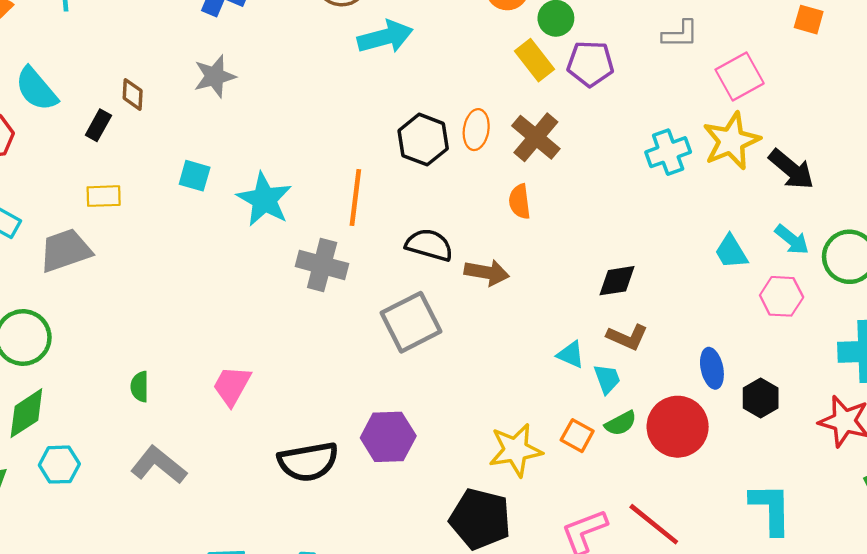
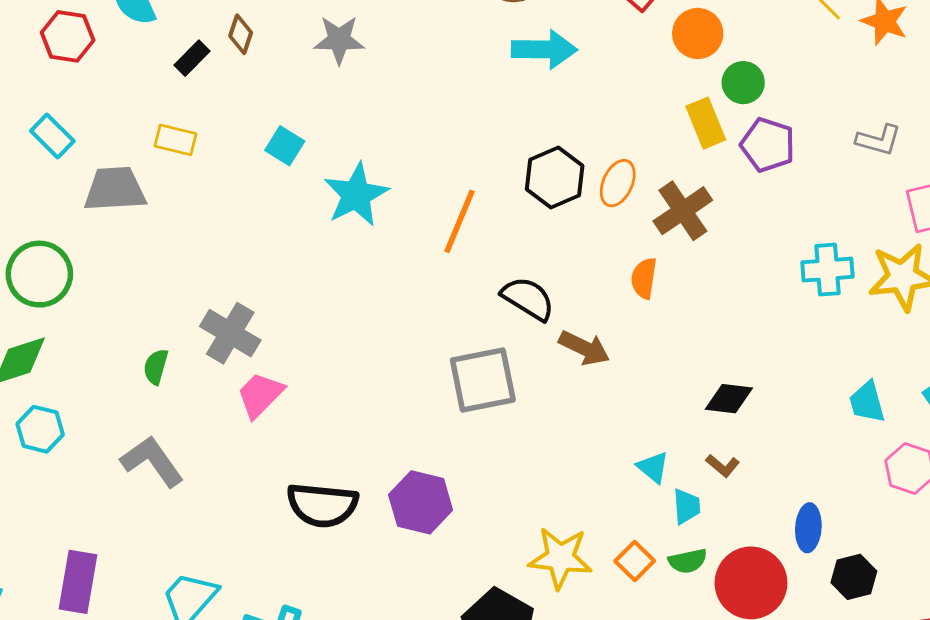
gray cross: (322, 265) -> (230, 333), moved
brown L-shape: (627, 337) -> (723, 466), size x0.7

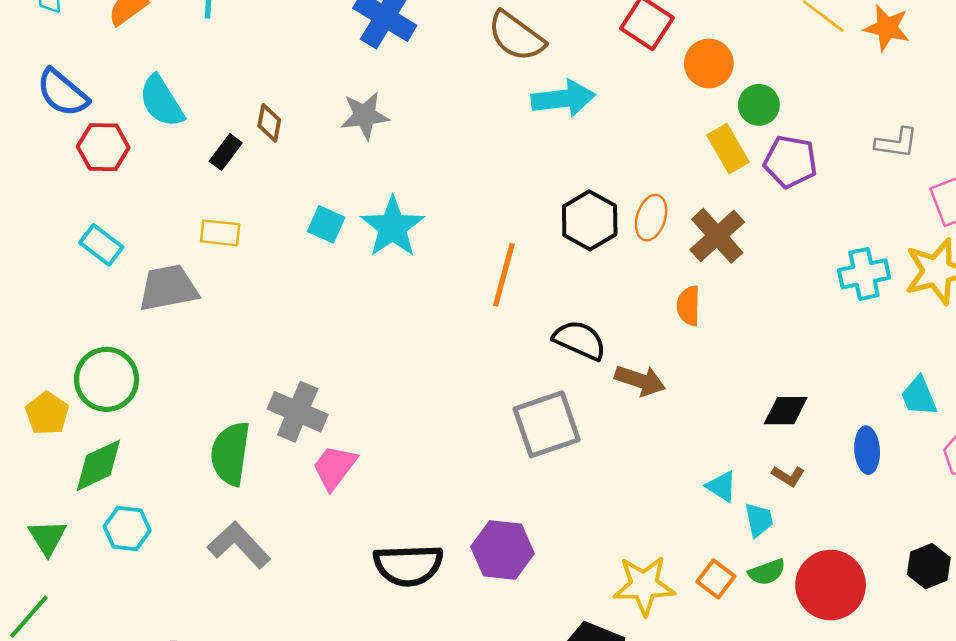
cyan star: (356, 195) -> (393, 227), moved
green semicircle: (156, 367) -> (230, 454), size x1.8
blue ellipse: (808, 528) -> (867, 450), moved

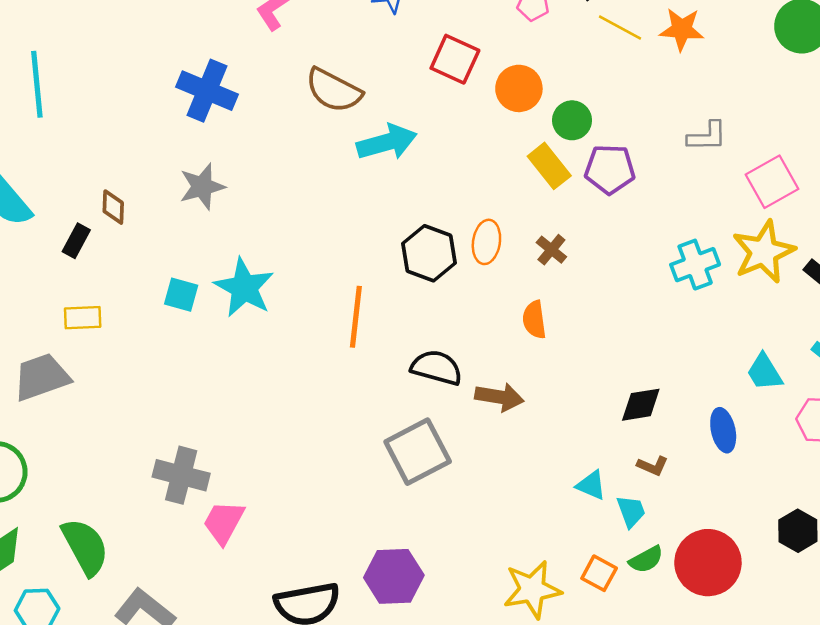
brown cross: (717, 236) -> (551, 250), size x0.6
green semicircle: (230, 454) -> (85, 547), moved, turned 152

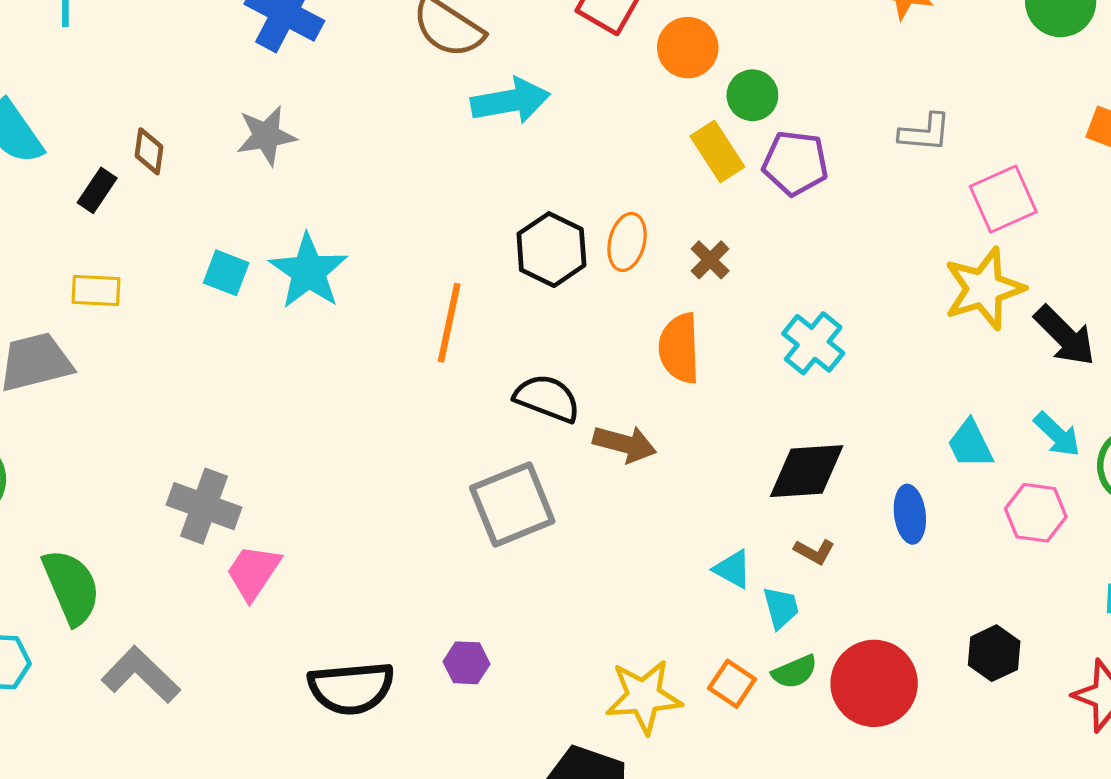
cyan cross: (695, 265) -> (813, 343), moved, turned -36
orange semicircle: (534, 320) -> (679, 348), size x1.4
black diamond: (641, 405) -> (807, 471), size x1.4
purple hexagon: (394, 576) -> (466, 663), size x0.6

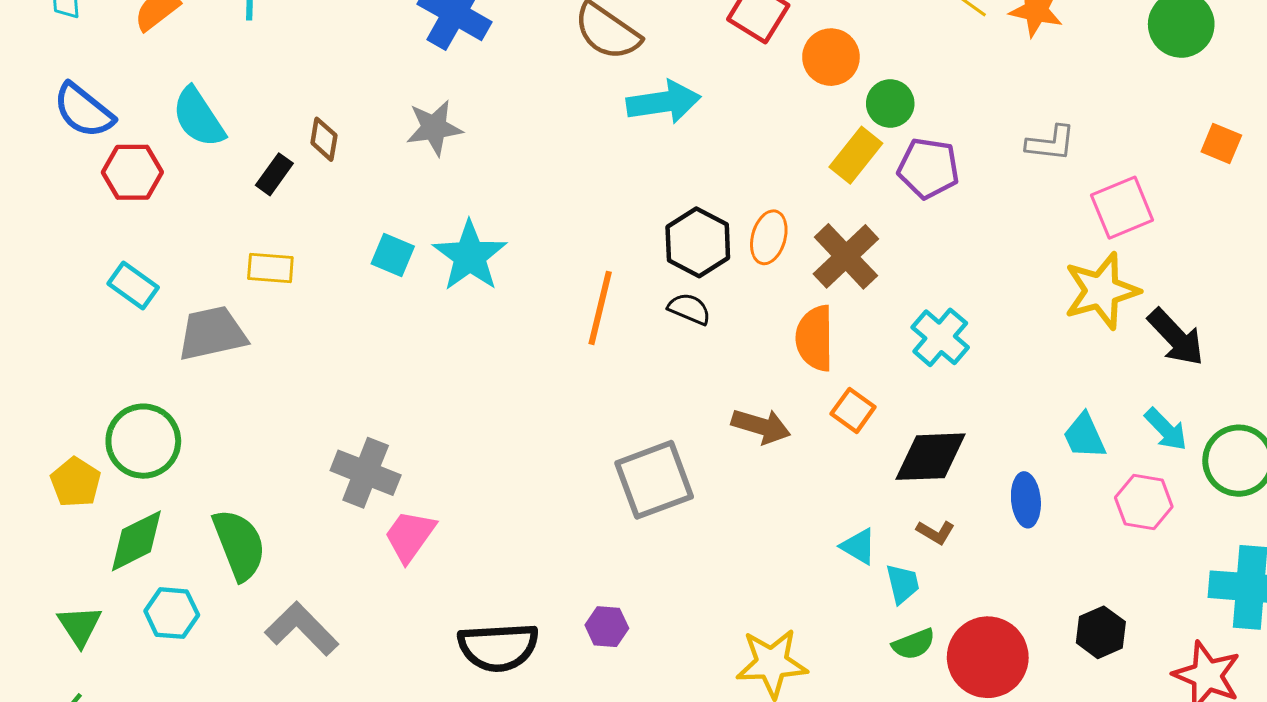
yellow rectangle: (717, 151) -> (856, 155), turned 70
brown cross: (710, 260) -> (846, 256), size x1.8
black semicircle: (547, 398) -> (689, 309), moved, size x0.7
orange square: (732, 684) -> (853, 410), moved

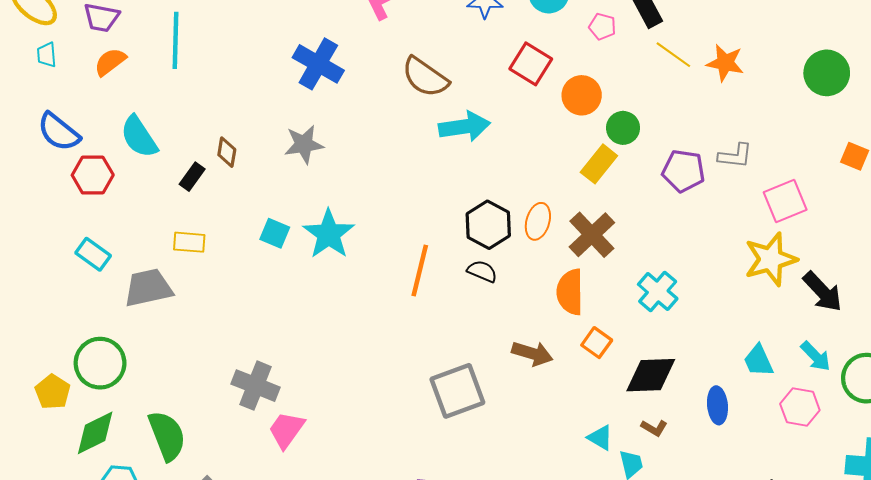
purple pentagon: (928, 168) -> (683, 171), moved

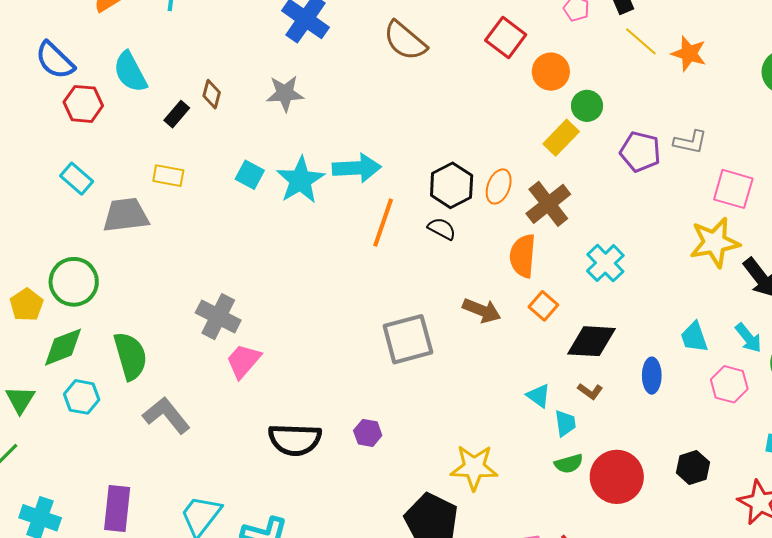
cyan arrow: (464, 127) -> (357, 168), moved
pink square: (785, 201) -> (733, 189), turned 33

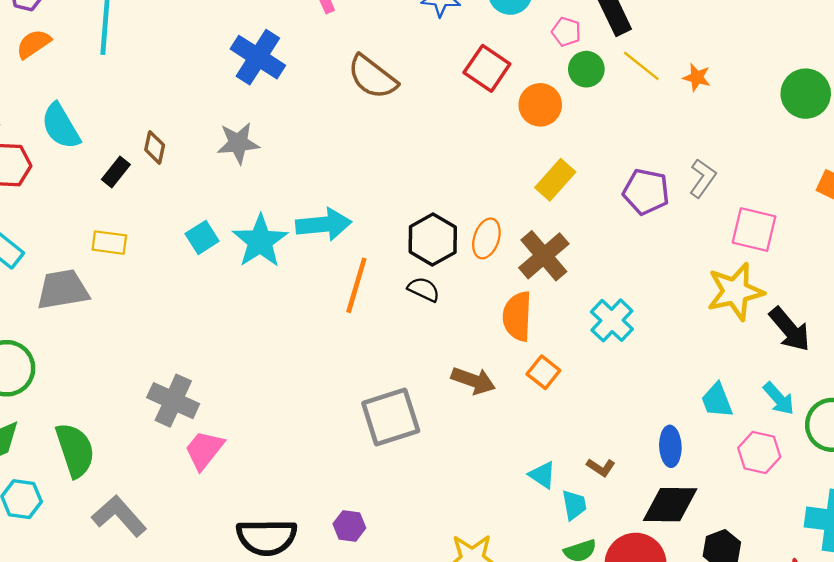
orange star: (689, 54) -> (697, 77), size x0.7
green circle: (587, 106) -> (586, 69), moved
gray L-shape: (690, 142) -> (703, 178), turned -64
cyan square: (250, 175) -> (202, 237), turned 32
black diamond: (592, 341) -> (670, 505), moved

